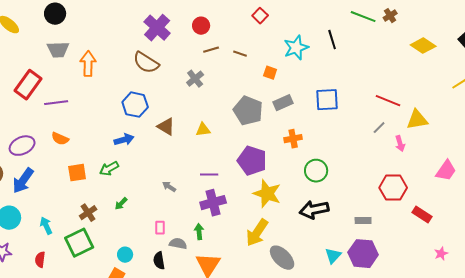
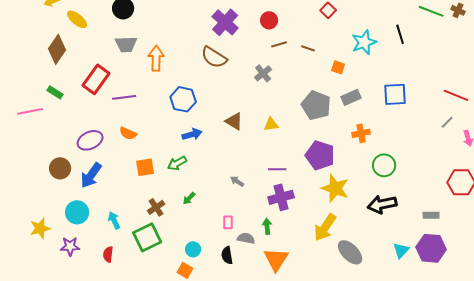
brown cross: (390, 16) -> (458, 10), turned -32
blue hexagon: (135, 105) -> (183, 99), moved

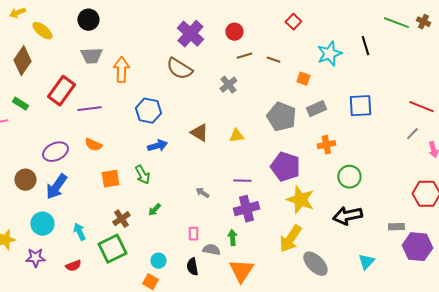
green arrow: (177, 163) -> (142, 175), turned -90
purple hexagon: (431, 248) -> (417, 247), moved
red semicircle: (108, 254) -> (73, 266), turned -119

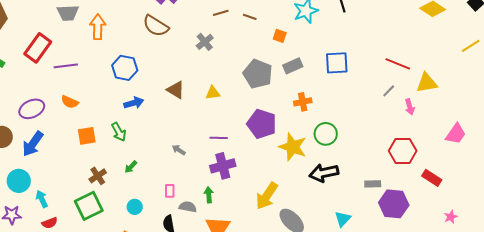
yellow star: (300, 200) -> (293, 147), moved
cyan arrow: (79, 232) -> (42, 199), moved
cyan circle: (158, 261) -> (135, 207), moved

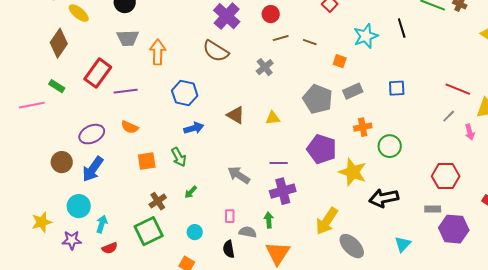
blue square: (337, 63) -> (397, 88), size x0.7
green circle: (326, 134) -> (390, 146), moved
gray arrow: (179, 150) -> (239, 175), size x1.6
red hexagon: (403, 151) -> (446, 176), moved
cyan arrow: (42, 199) -> (102, 224), turned 42

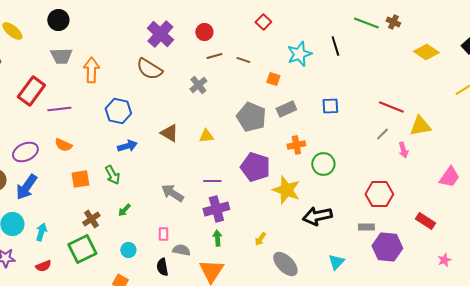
green arrow: (269, 220) -> (217, 238), moved
yellow arrow: (327, 221) -> (260, 239), size x0.5
cyan arrow: (102, 224) -> (41, 232), moved

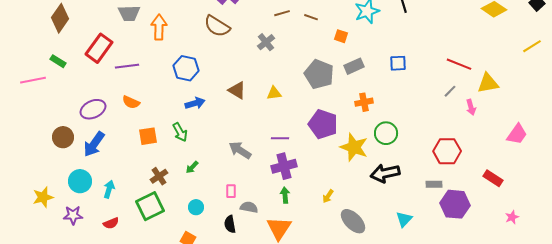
green circle: (323, 164) -> (386, 133), moved

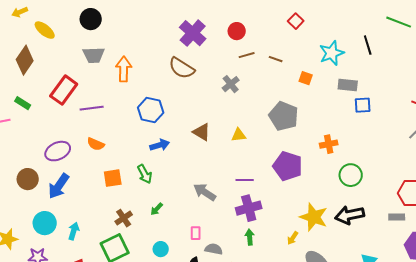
gray rectangle: (354, 66) -> (348, 85), moved, turned 30
yellow star: (354, 147) -> (314, 217), moved
gray rectangle: (434, 184) -> (397, 217), moved

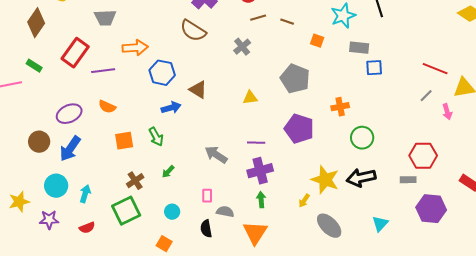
orange arrow: (124, 69) -> (135, 48), moved, turned 85
brown triangle: (202, 132) -> (198, 90), moved

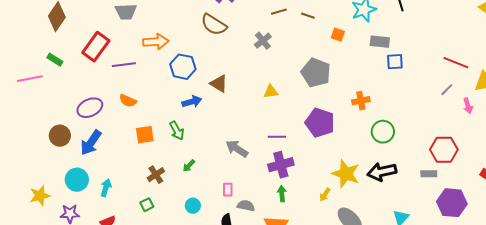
green square: (126, 211) -> (147, 205), size x0.5

